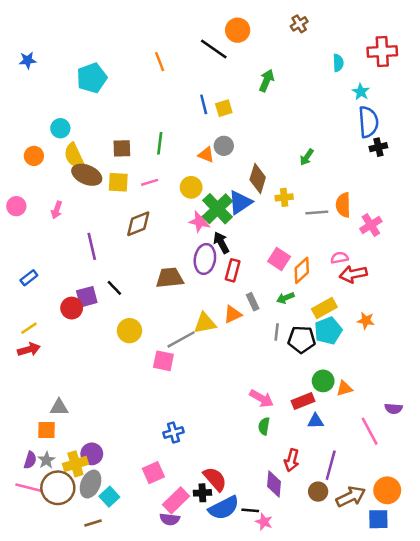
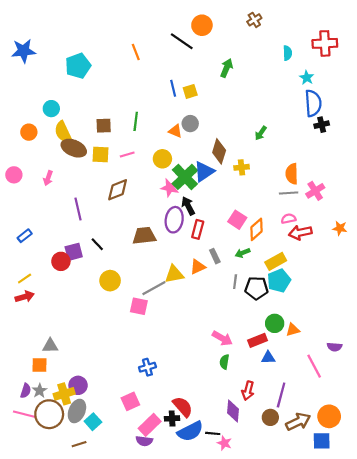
blue star: (28, 60) -> (24, 51), size x1.6
gray line: (317, 212) -> (289, 193), moved
orange star: (366, 321) -> (340, 228), moved

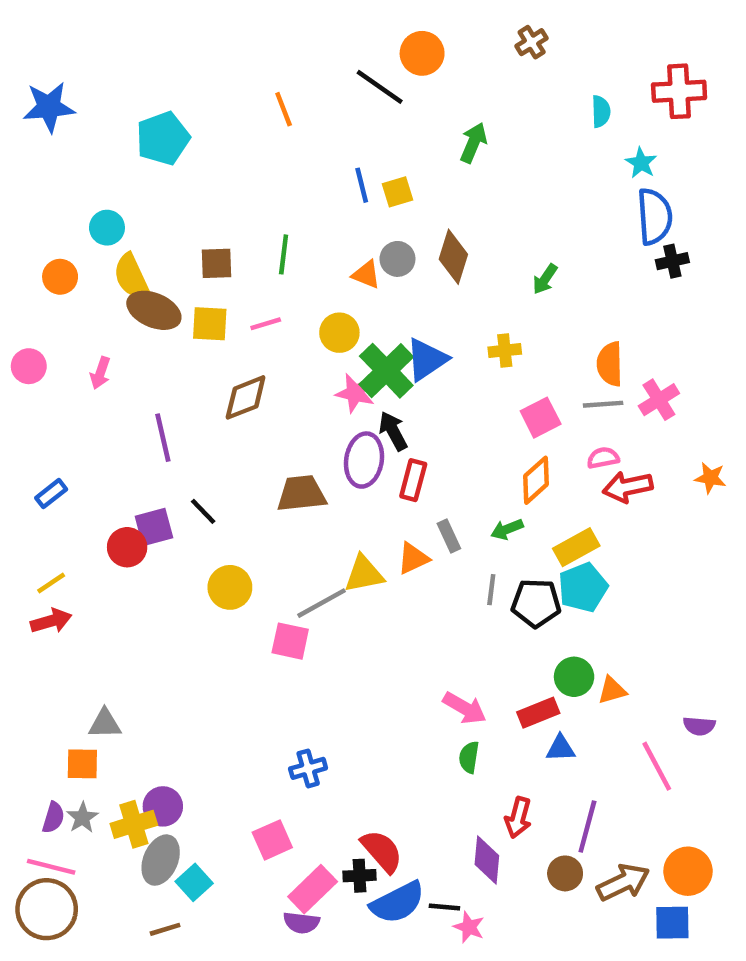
brown diamond: (219, 151) -> (453, 257), moved
pink square: (237, 220) -> (541, 418), moved, turned 30
brown circle: (49, 414) -> (47, 909), moved

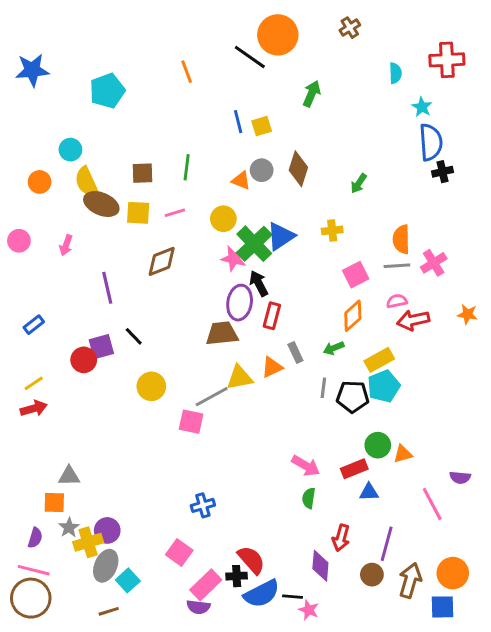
orange circle: (422, 53) -> (278, 35), size x1.4
brown trapezoid: (301, 494) -> (222, 333), moved
gray star: (82, 818) -> (69, 528), moved
pink square: (272, 840) -> (179, 553), turned -30
brown arrow: (623, 882) -> (410, 580), turned -48

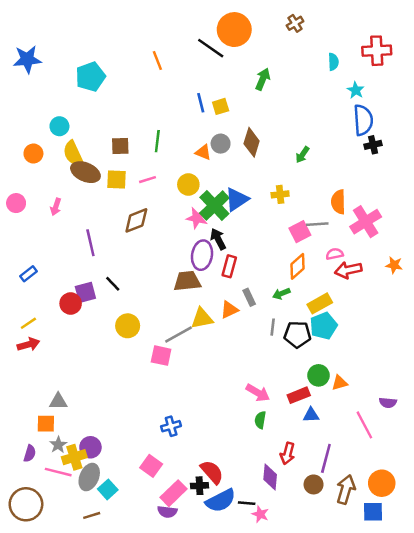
pink cross: (434, 263) -> (366, 222), size x1.4
gray line: (397, 266) -> (317, 224), moved
pink line: (34, 570) -> (58, 472), moved

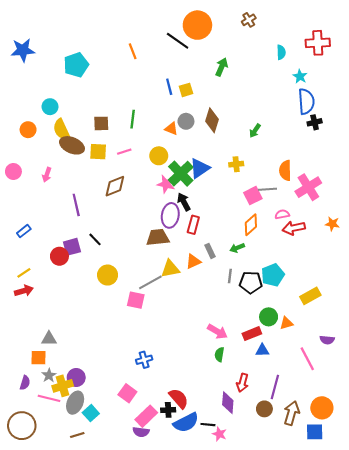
yellow rectangle: (320, 303) -> (310, 296), moved

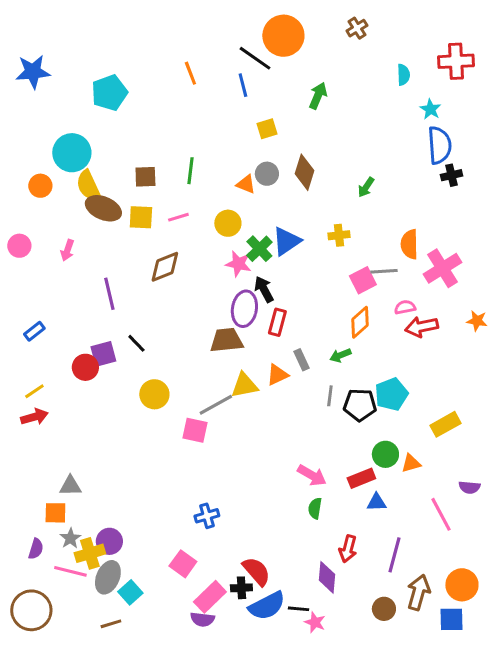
blue line: (169, 87) -> (243, 85), moved
cyan circle: (50, 107) -> (72, 153), size x1.6
green cross: (181, 174) -> (259, 249), size x0.7
brown circle: (264, 409) -> (384, 609), moved

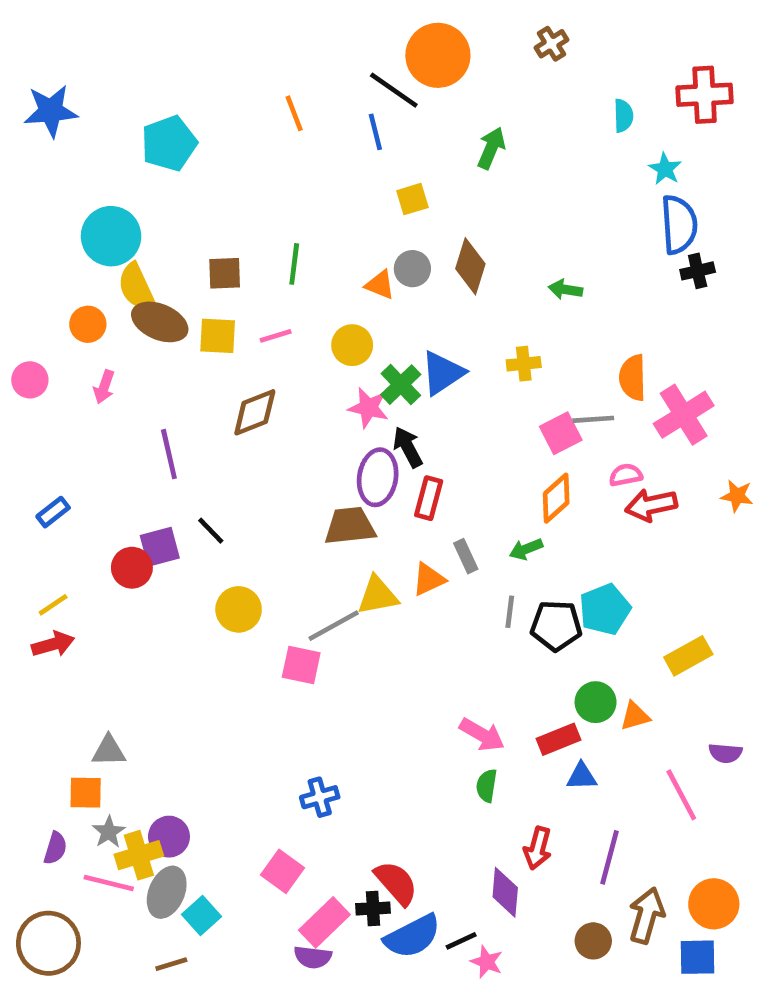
orange circle: (40, 186) -> (88, 324), moved
green arrow: (366, 187) -> (565, 289), turned 65
black line: (298, 609) -> (461, 941), turned -30

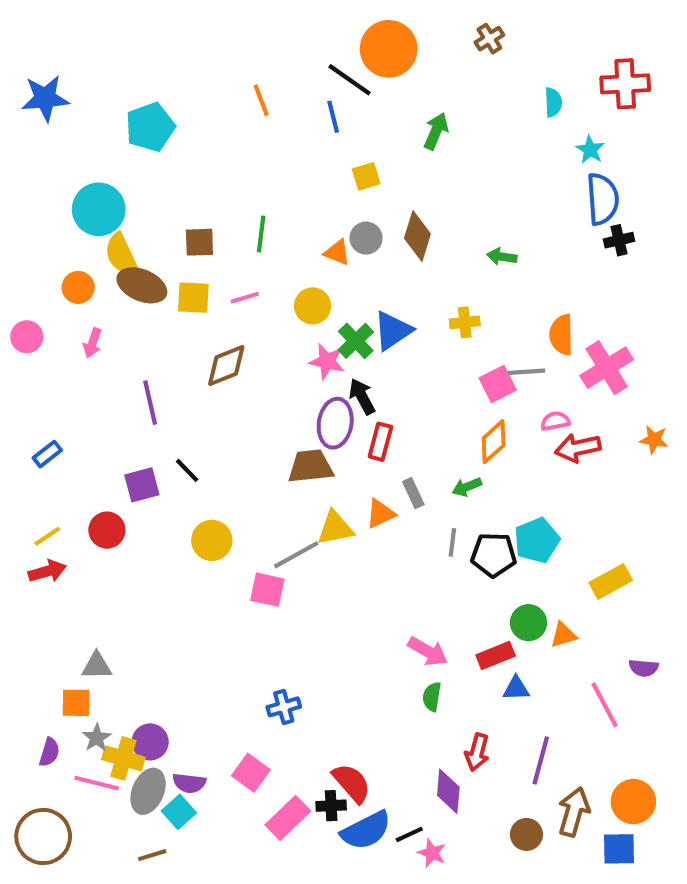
red circle: (132, 568) -> (107, 530), moved
yellow cross: (139, 855) -> (123, 758), turned 33
purple semicircle: (313, 957) -> (189, 783), moved

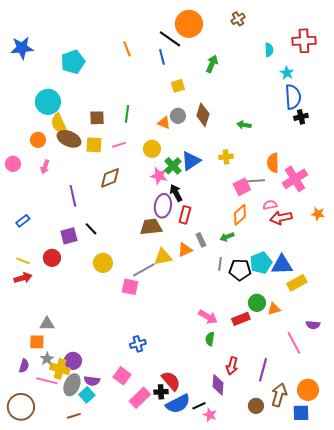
yellow line: (47, 536) -> (23, 261), turned 56
blue triangle: (516, 688) -> (282, 265), moved, size x1.6

